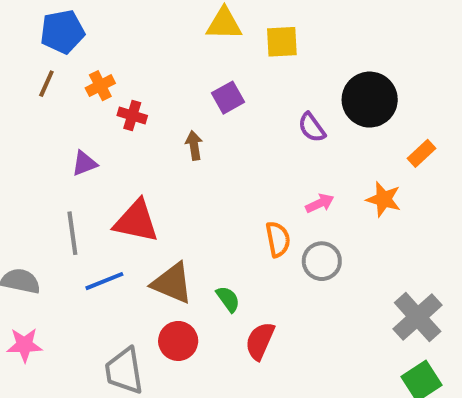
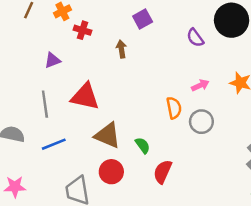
blue line: (104, 281) -> (54, 144), moved
pink star: (25, 345) -> (15, 187), moved

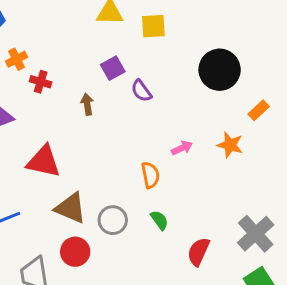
purple semicircle: (195, 38) -> (141, 91), moved
gray circle: (201, 122) -> (113, 220), moved
green semicircle: (143, 145) -> (159, 220), moved
red semicircle: (163, 172) -> (198, 252), moved

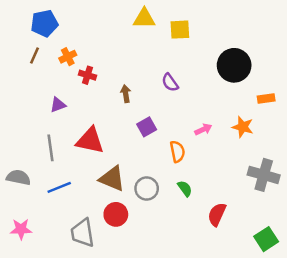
purple square: (113, 68) -> (147, 127), moved
orange rectangle: (259, 110) -> (266, 99), turned 35
gray cross: (256, 234) -> (264, 175), moved, turned -32

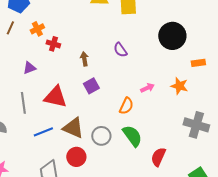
purple square: (147, 127) -> (91, 86), moved
orange semicircle: (177, 152) -> (126, 106), turned 36
blue line: (59, 187) -> (43, 132), moved
green semicircle: (185, 189) -> (132, 136), size x1.6

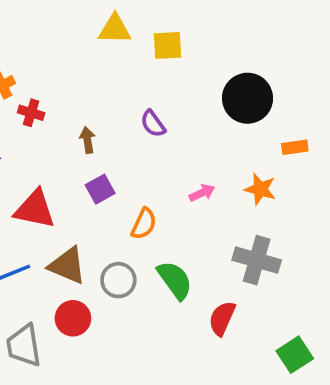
orange semicircle: (126, 106) -> (144, 224), moved
gray cross: (196, 125) -> (257, 260), moved

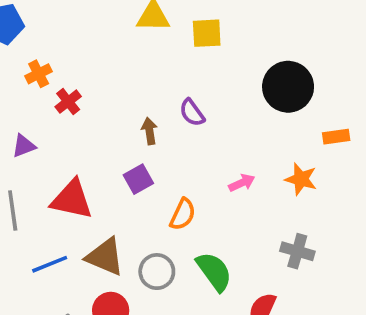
red cross: (31, 113) -> (68, 102), turned 35
brown arrow: (87, 140) -> (149, 131), moved
gray cross: (257, 260) -> (297, 251), size x0.7

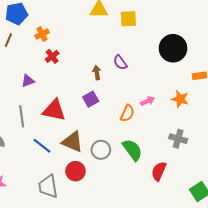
orange cross: (39, 74) -> (42, 34), moved
orange semicircle: (183, 214) -> (127, 113), moved
blue line: (50, 264) -> (42, 146), turned 60

